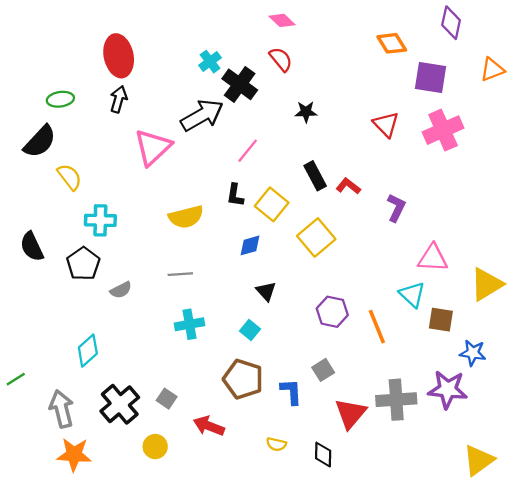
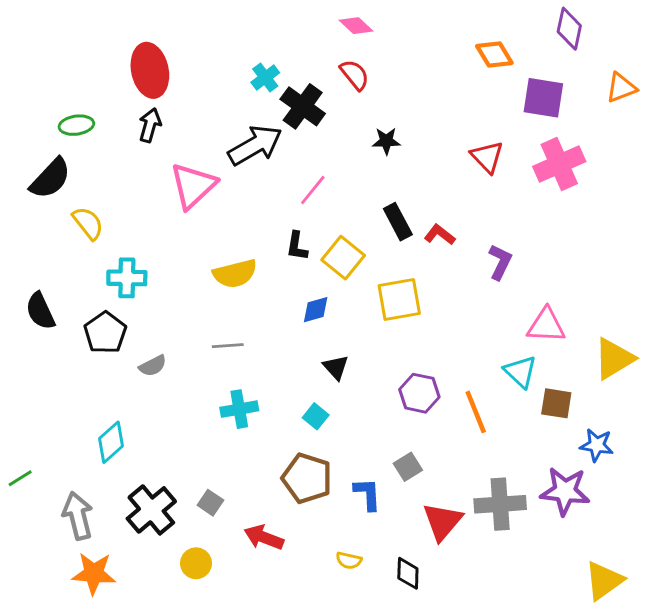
yellow square: (316, 237) -> (399, 300), turned 30

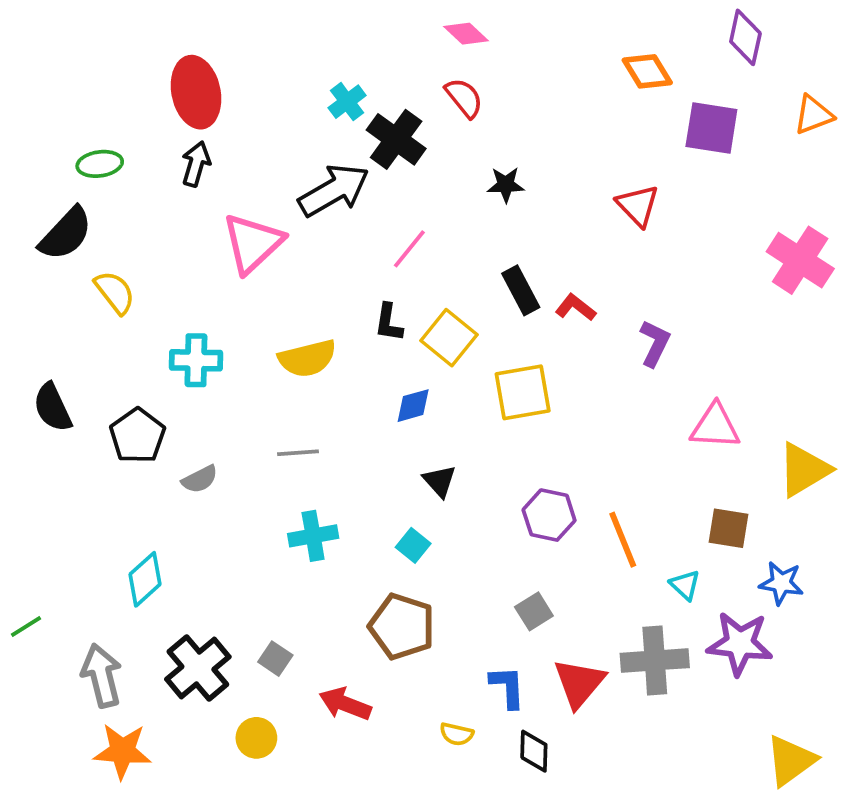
pink cross: (559, 164) -> (800, 260), moved, turned -33
cyan cross: (127, 278) -> (196, 360), moved
cyan triangle: (520, 372) -> (685, 585), moved, size x0.7
blue L-shape: (368, 494) -> (508, 687), moved

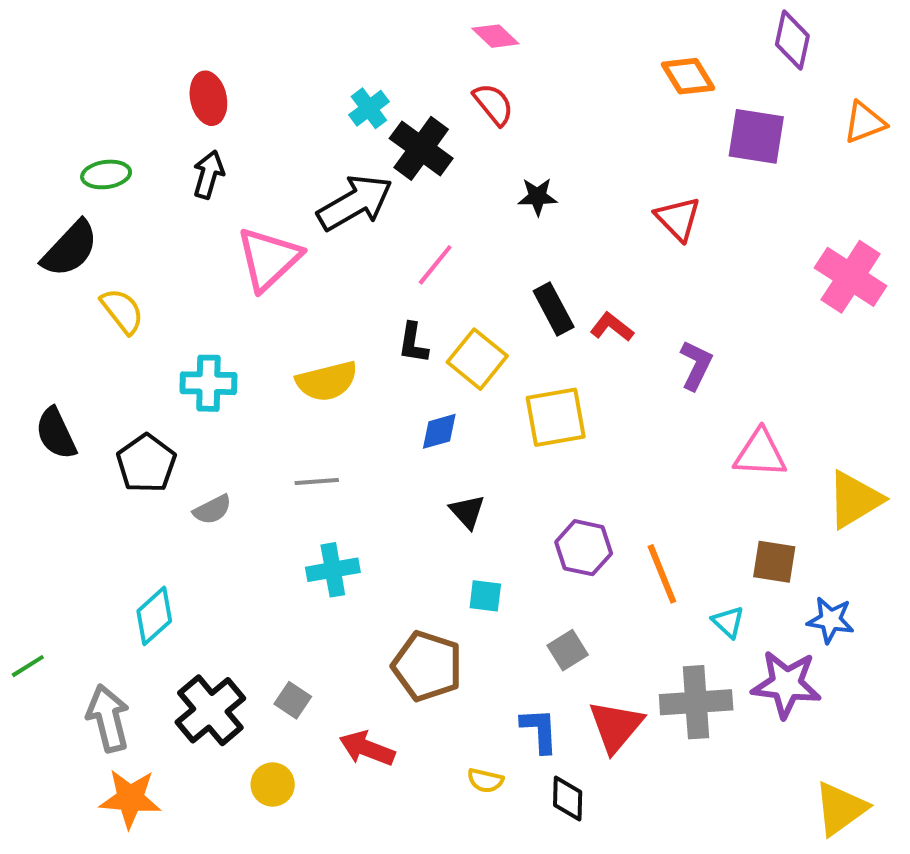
red ellipse: (196, 92) -> (208, 98), size x0.7
cyan square: (413, 545) -> (485, 596), moved, turned -32

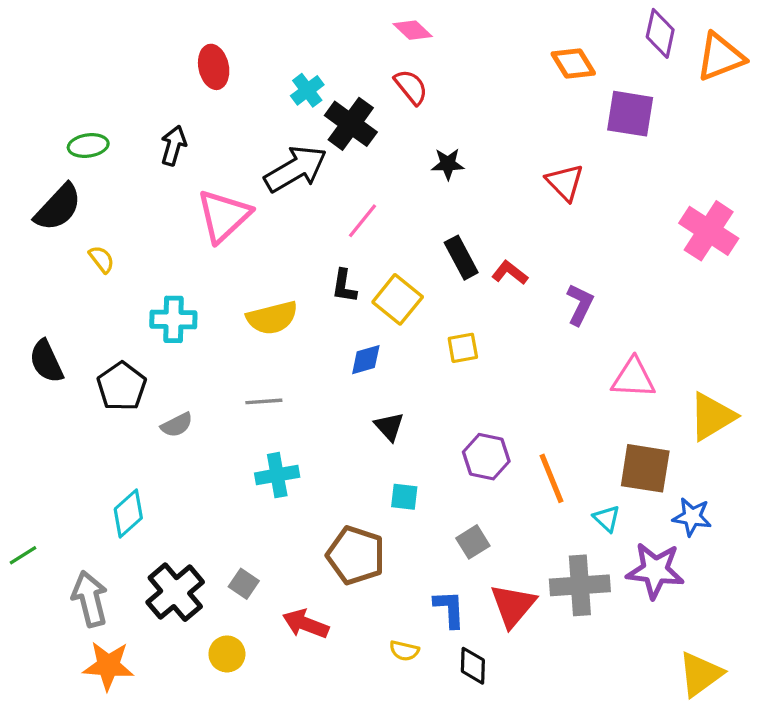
red ellipse: (208, 98) -> (214, 67), moved
orange triangle: (865, 122) -> (720, 57), moved, size x1.4
yellow semicircle: (122, 311) -> (102, 259), size x0.7
yellow square: (556, 417) -> (463, 348), size x0.6
brown square: (774, 562) -> (645, 468), size x1.4

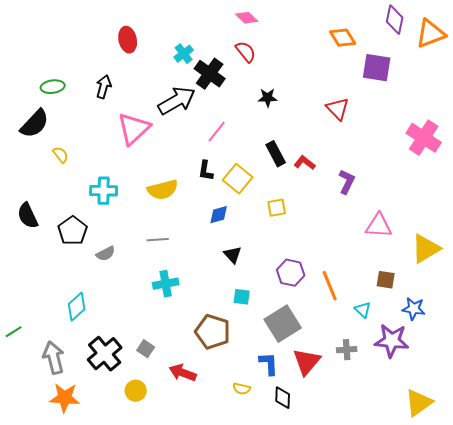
brown square: (645, 468) -> (386, 280), size x0.6
gray square: (473, 542) -> (283, 324), size x1.8
gray cross: (580, 585) -> (347, 350), size x0.6

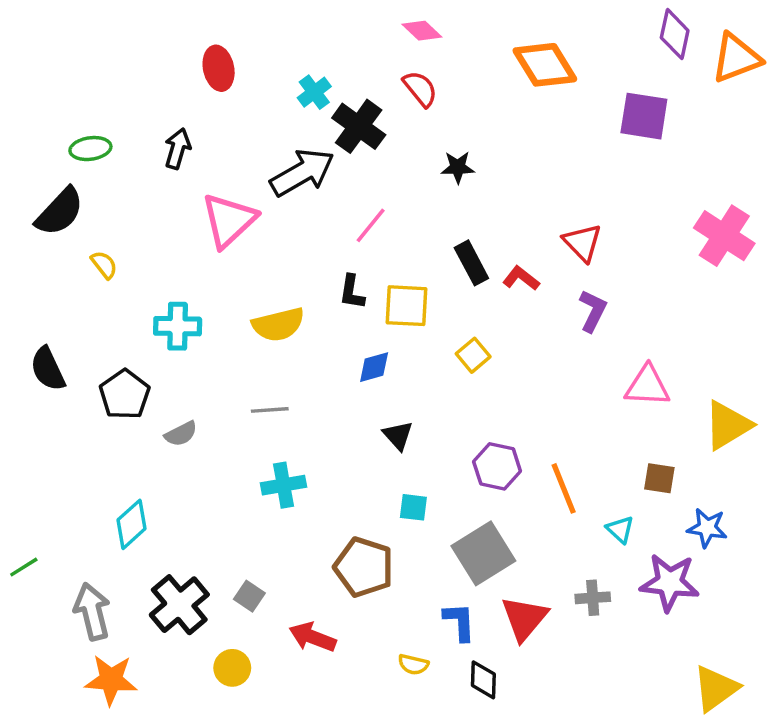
orange diamond: (343, 38) -> (545, 65), moved, size x1.4
red triangle: (338, 109) -> (582, 242), moved
yellow square: (238, 179) -> (406, 306), turned -36
yellow square: (277, 208) -> (473, 355), turned -30

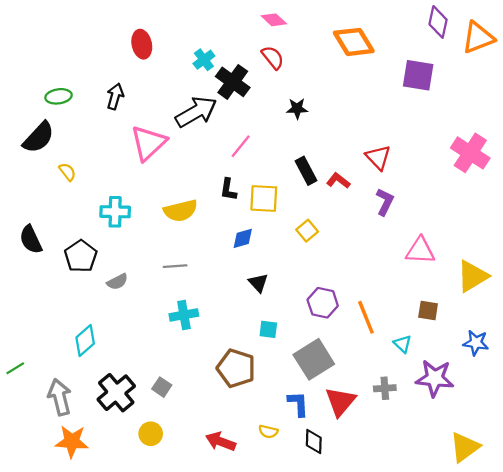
blue star: (707, 528) -> (476, 343), moved
red arrow: (313, 637) -> (221, 441), moved

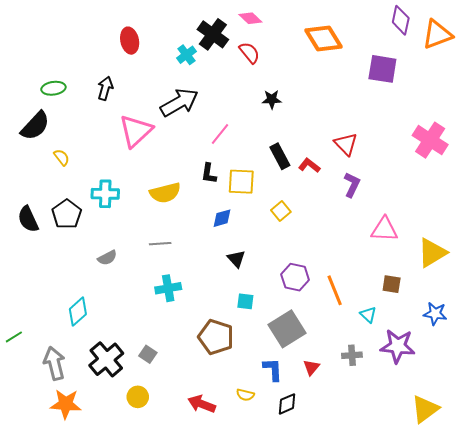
black cross: (233, 82) -> (213, 34), moved
black pentagon: (81, 256) -> (67, 214), moved
red triangle: (340, 402) -> (311, 367), size x0.6
black diamond: (314, 441) -> (287, 404), turned 65

